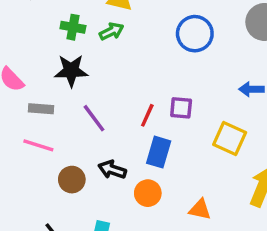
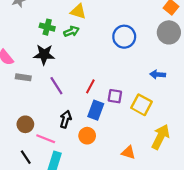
purple square: (181, 108) -> (115, 96), moved
pink line: (38, 145) -> (46, 139), moved
black arrow: (112, 170) -> (66, 119), turned 84
brown circle: (72, 180) -> (25, 124), moved
orange triangle: (200, 209) -> (128, 152), moved

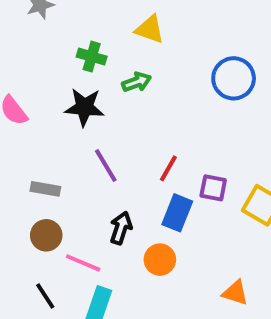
green arrow: (71, 31) -> (137, 82), moved
gray rectangle: (23, 77) -> (45, 189), moved

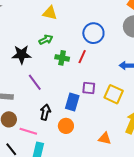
green cross: (92, 57) -> (62, 58), moved
red line: (168, 168) -> (82, 57), moved

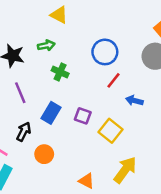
red line: (82, 57) -> (114, 80), moved
blue rectangle: (72, 102) -> (51, 113), moved

